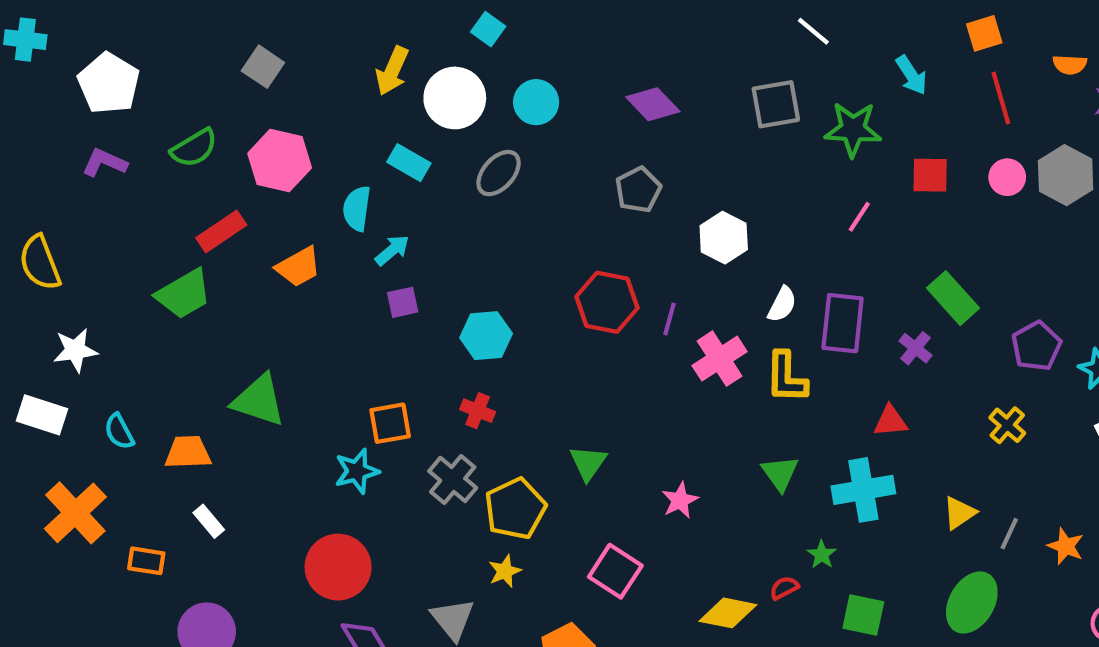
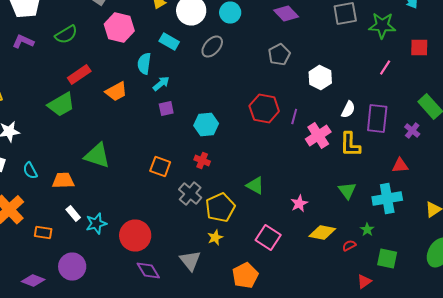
pink hexagon: (280, 161) -> (119, 28), moved
orange square: (390, 423) -> (160, 166), turned 30
green triangle: (588, 463) -> (255, 186), turned -36
cyan star: (357, 471) -> (96, 224), moved
yellow diamond: (728, 613) -> (322, 232), moved

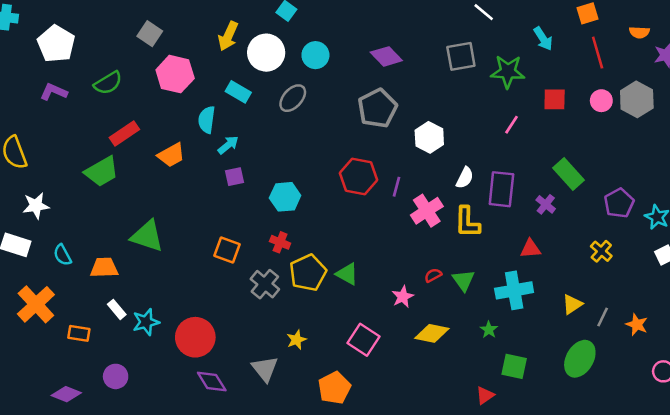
gray pentagon: (279, 54) -> (377, 108), size x1.4
yellow pentagon: (220, 208) -> (308, 273), moved
red semicircle: (349, 246) -> (433, 275), moved
purple circle: (72, 266) -> (116, 376), size x0.7

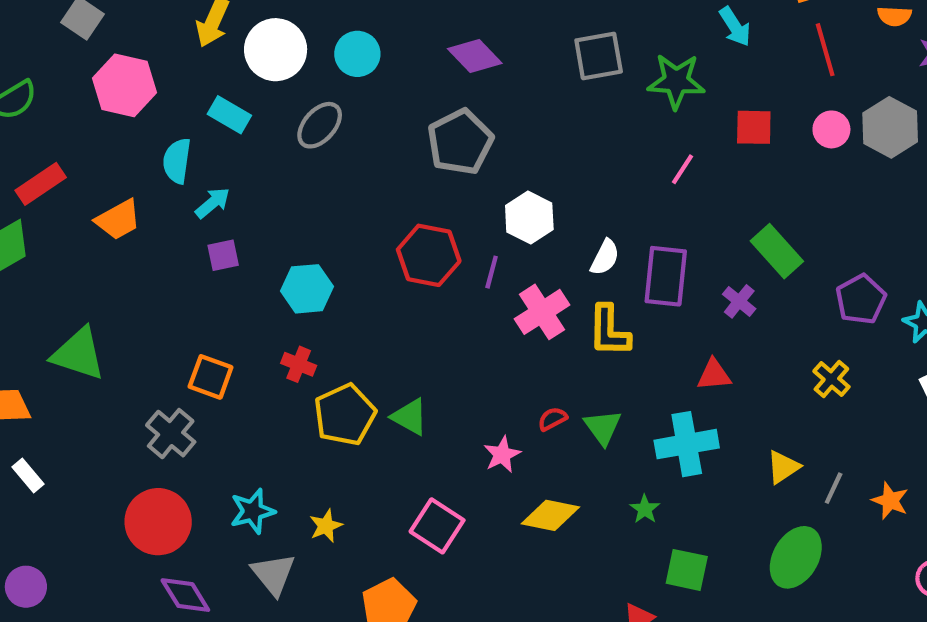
white hexagon: (429, 137) -> (529, 218), moved
gray cross: (265, 284) -> (171, 434), moved
cyan star: (146, 322) -> (252, 511), moved

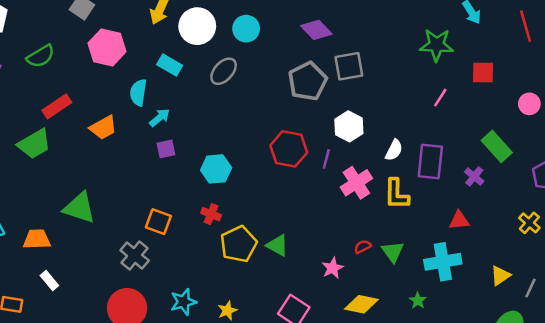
gray square: (599, 56) -> (349, 66), moved
pink circle: (831, 129) -> (529, 104), moved

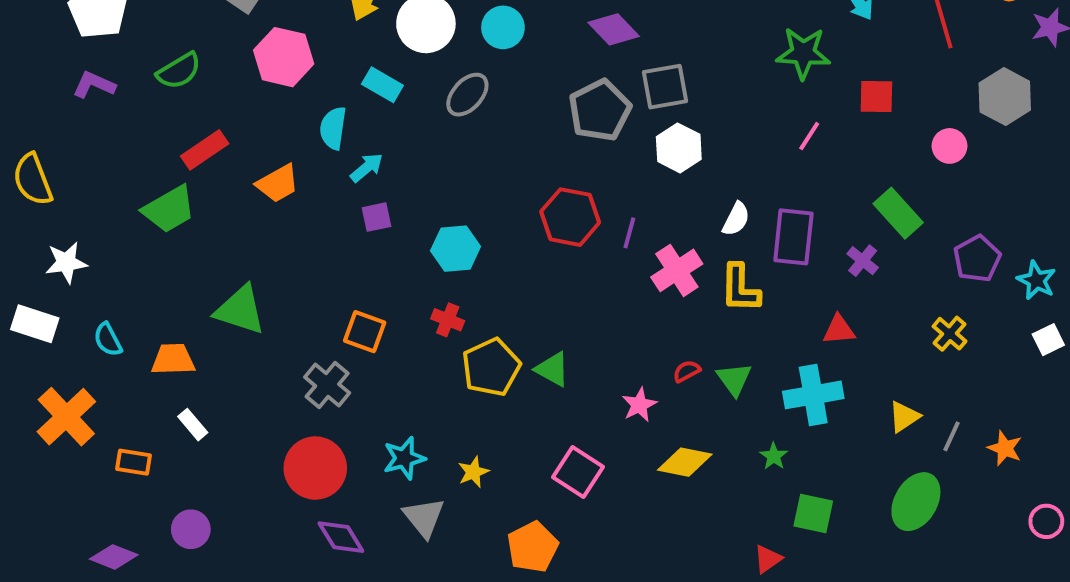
white hexagon: (349, 126) -> (679, 148), moved

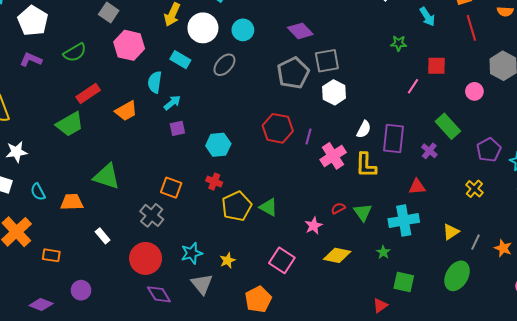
green star: (803, 53) -> (399, 43), size x0.6
pink line: (809, 136) -> (413, 86), moved
white rectangle: (193, 425) -> (103, 236), moved

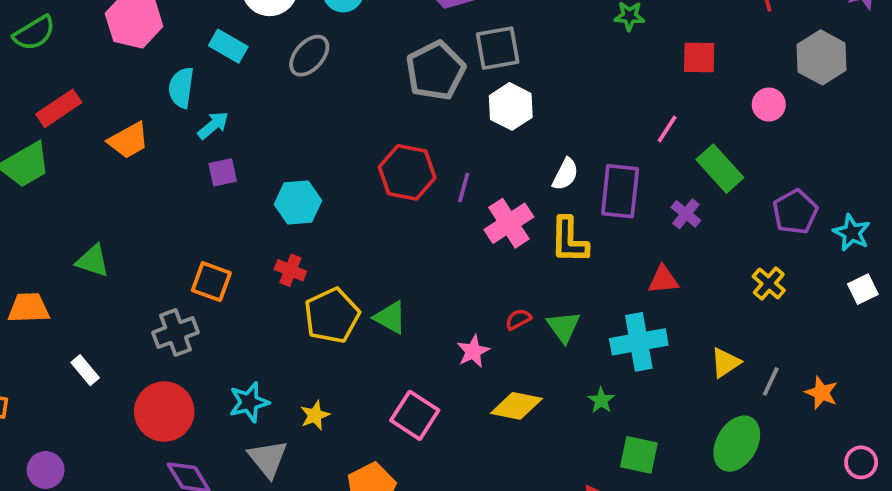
pink line: (413, 86) -> (667, 129), moved
green triangle: (107, 176) -> (93, 261), size x0.7
gray cross: (152, 215) -> (176, 332), turned 30

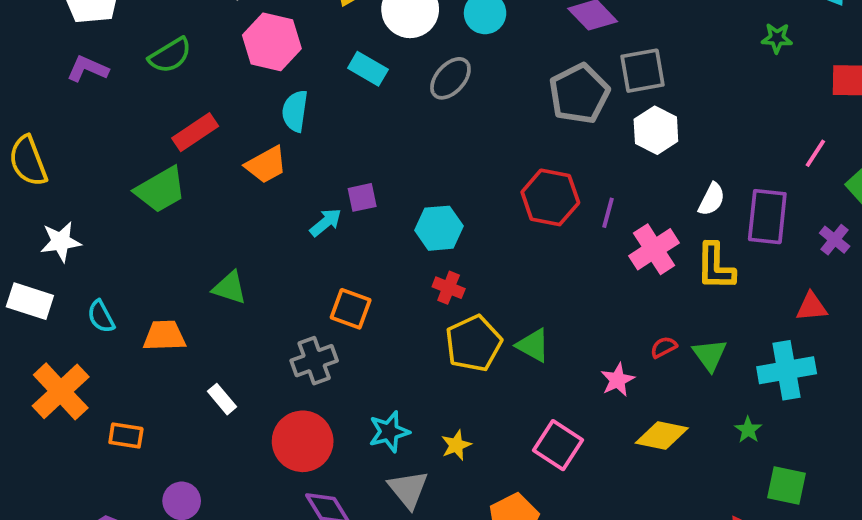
cyan semicircle: (181, 88) -> (295, 111), moved
cyan arrow: (213, 125) -> (326, 222), moved
red cross: (290, 270) -> (449, 288), moved

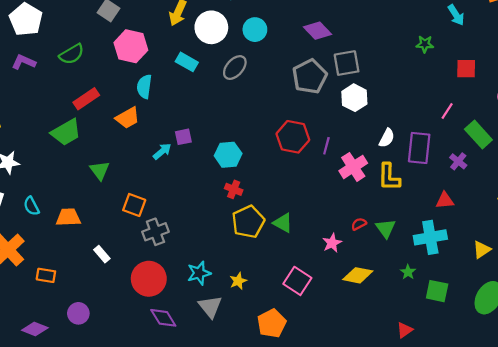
green triangle: (230, 288) -> (100, 170), moved, turned 35
orange square: (351, 309) -> (134, 205), moved
green square: (787, 485) -> (437, 291), moved

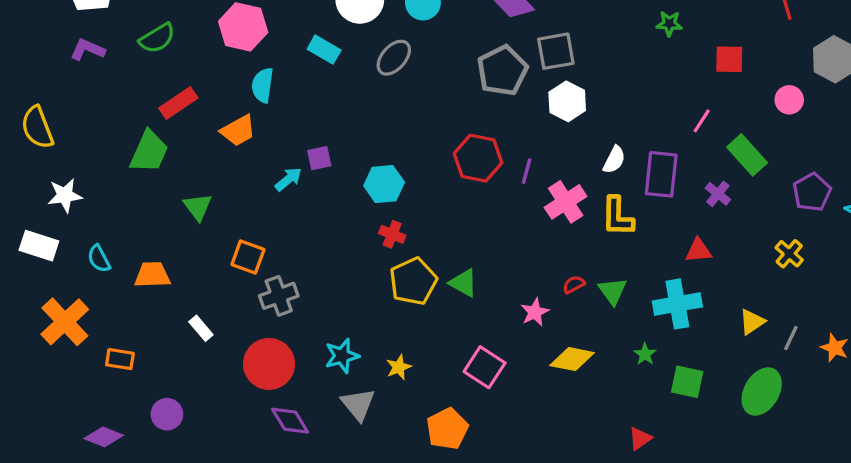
green trapezoid: (66, 132) -> (149, 152), turned -36

